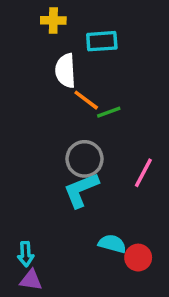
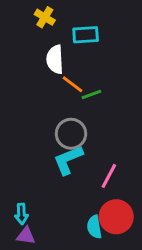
yellow cross: (53, 20) -> (45, 17), turned 30
pink line: (143, 173) -> (109, 176), moved
cyan semicircle: (112, 244) -> (94, 227), moved, turned -115
red circle: (138, 258) -> (116, 217), size x1.5

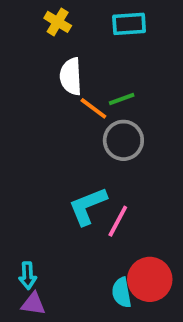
cyan rectangle: (86, 35) -> (129, 24), moved
green line: (91, 94) -> (122, 99), moved
gray circle: (71, 134) -> (123, 140), moved
pink line: (109, 176) -> (118, 221), moved

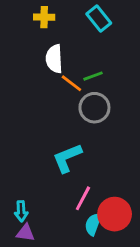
yellow cross: (58, 22) -> (44, 17), turned -30
cyan rectangle: (129, 24) -> (99, 19), turned 55
pink line: (118, 221) -> (83, 198), moved
cyan semicircle: (122, 293) -> (93, 224), turned 30

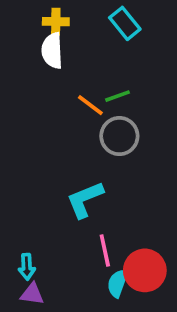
white semicircle: (54, 59) -> (52, 51), moved
pink line: (83, 198) -> (105, 250), turned -40

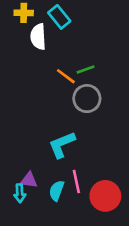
yellow cross: (56, 22) -> (24, 13), moved
cyan rectangle: (125, 23) -> (59, 17), moved
cyan semicircle: (118, 283) -> (57, 191), moved
purple triangle: (32, 294) -> (29, 180), moved

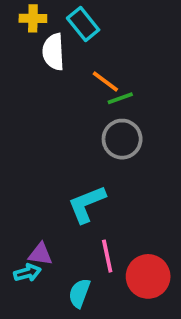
orange line: (66, 76) -> (105, 82), moved
cyan semicircle: (57, 191) -> (79, 293), moved
cyan arrow: (20, 193) -> (27, 273), turned -102

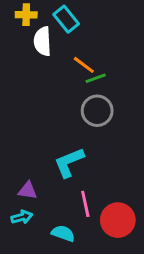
purple triangle: (40, 254) -> (28, 191), moved
cyan semicircle: (79, 293) -> (63, 233), turned 90

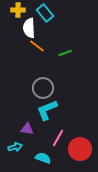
orange line: (84, 65) -> (37, 46), moved
gray circle: (97, 111) -> (43, 88), moved
purple triangle: (28, 191) -> (27, 129), moved
pink line: (85, 204) -> (58, 138), turned 42

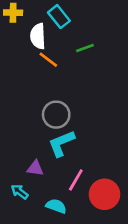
yellow cross: (18, 10) -> (13, 13), moved
green line: (65, 53) -> (85, 48), moved
cyan arrow: (15, 147) -> (20, 192), turned -128

